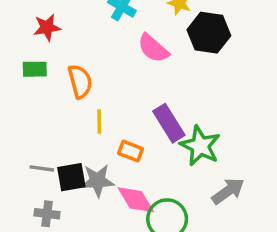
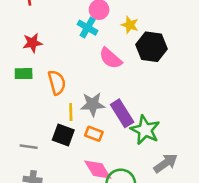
black square: (71, 177) -> (63, 135), moved, turned 30
gray star: (97, 181) -> (93, 104), moved

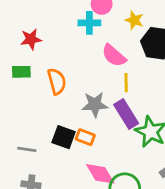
cyan cross: (88, 28) -> (89, 23), turned -30
yellow line: (71, 112) -> (126, 83), moved
orange rectangle: (94, 134) -> (85, 137), moved

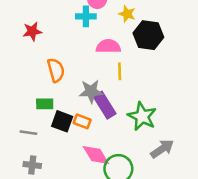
pink semicircle: (114, 56) -> (108, 46), turned 140
green rectangle: (21, 72) -> (45, 104), moved
purple rectangle: (126, 114) -> (105, 105), moved

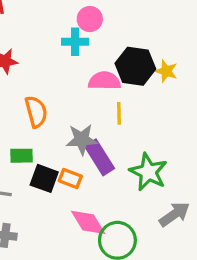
yellow star: (127, 14) -> (166, 71), moved
black hexagon: (148, 35) -> (135, 66), moved

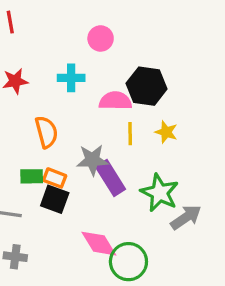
cyan cross: (75, 42) -> (71, 78), moved
yellow star: (166, 71) -> (166, 132), moved
orange rectangle: (70, 178) -> (55, 178), moved
gray arrow: (174, 214) -> (186, 217), moved

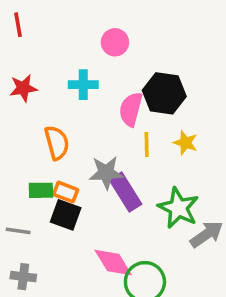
pink semicircle: (115, 101) -> (131, 109), turned -76

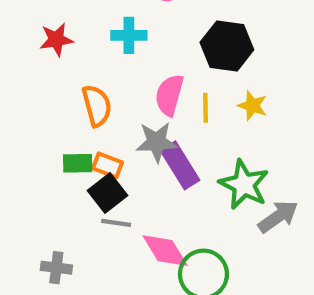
pink semicircle: (131, 109) -> (169, 95), moved
black square: (66, 215) -> (107, 193), turned 32
gray line: (18, 231) -> (116, 223), moved

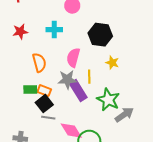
yellow line: (206, 108) -> (89, 77), moved

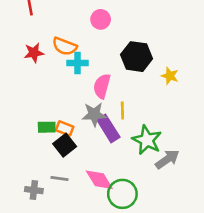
cyan cross: (54, 30) -> (77, 63), moved
orange semicircle: (39, 63) -> (65, 46), moved, turned 126
yellow star: (112, 63) -> (170, 76), moved
gray line: (48, 118) -> (60, 179), moved

